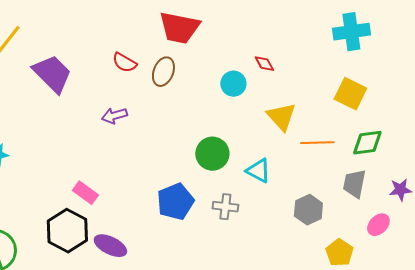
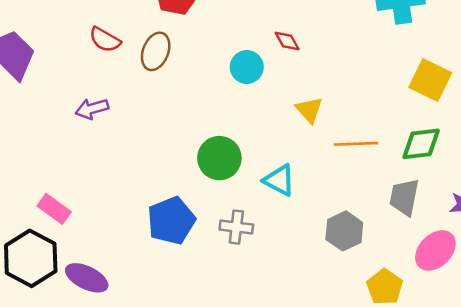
yellow square: (350, 94) -> (430, 80), moved
yellow triangle: (281, 117) -> (309, 110), size x0.7
pink ellipse: (378, 225) -> (435, 250), size x1.4

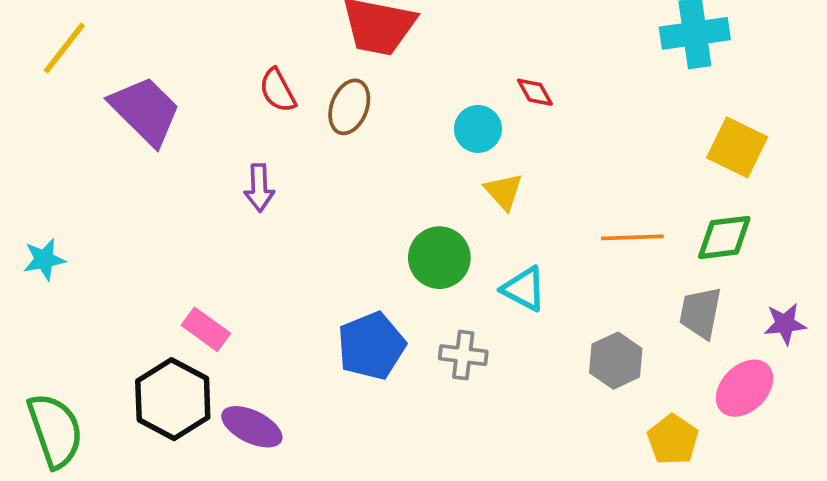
red semicircle: (105, 40) -> (278, 90), turned 32
purple arrow: (92, 109) -> (259, 188), turned -76
yellow triangle: (309, 110) -> (504, 191), moved

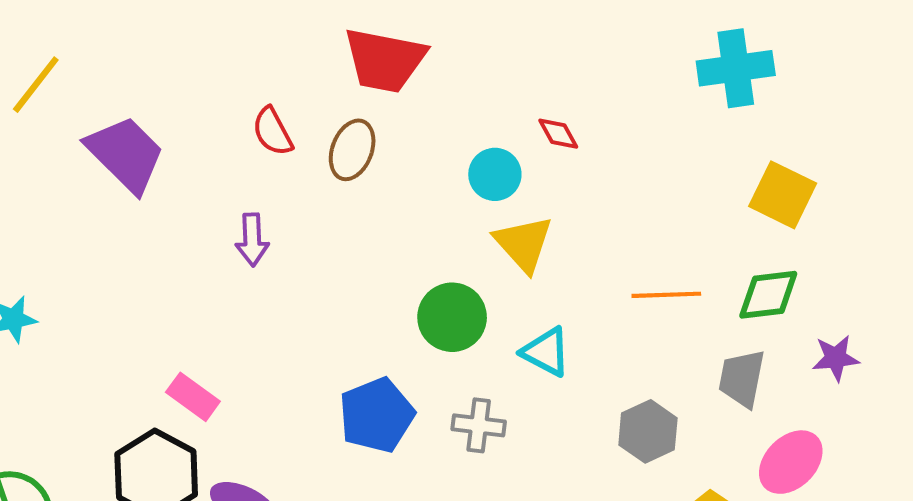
yellow triangle: (504, 191) -> (523, 244), size x1.4
purple star: (785, 324) -> (836, 358), moved

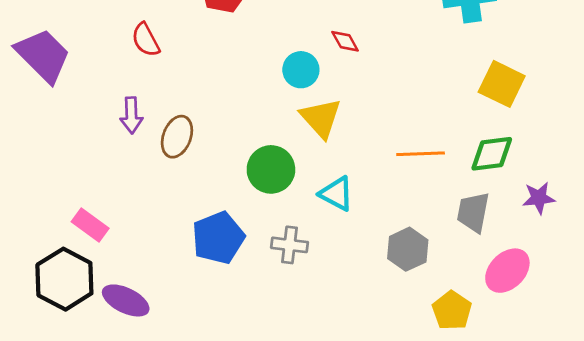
brown ellipse: (352, 150) -> (177, 137), moved

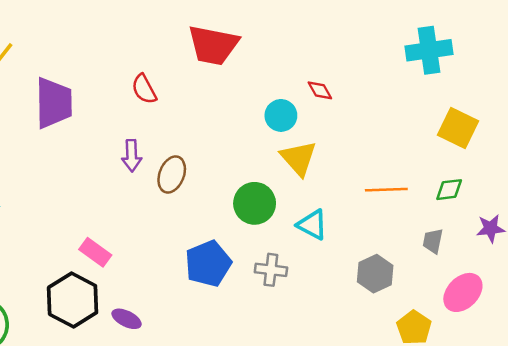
purple trapezoid: (43, 55) -> (54, 103), turned 44
green diamond: (492, 154) -> (449, 190), size x0.7
gray trapezoid: (473, 212) -> (433, 241), size x0.7
purple ellipse: (126, 300) -> (127, 319), size x0.7

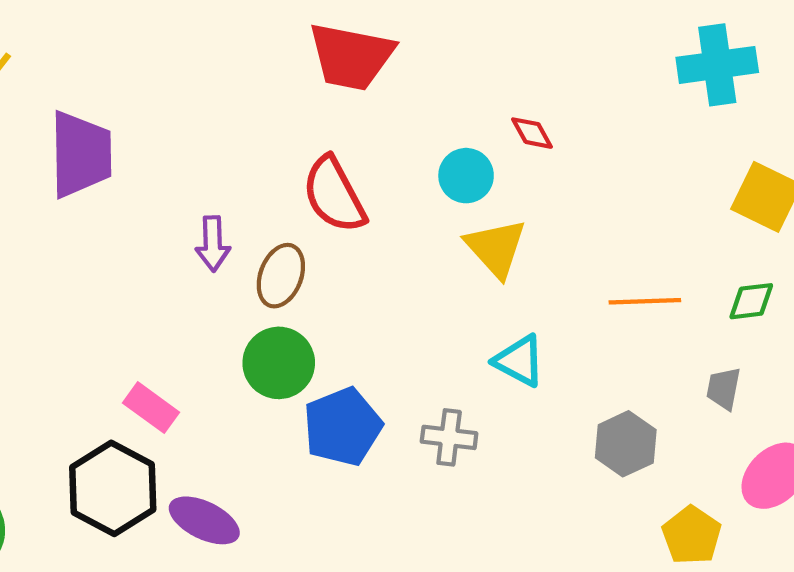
red semicircle: (144, 89) -> (334, 195), moved, size x1.5
green circle: (255, 203) -> (279, 363), moved
purple ellipse: (127, 319) -> (204, 520), size x1.4

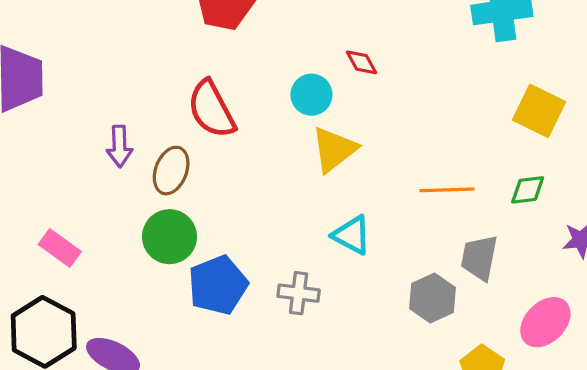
yellow triangle: (496, 248) -> (334, 150), turned 34
gray trapezoid: (724, 388) -> (479, 258), moved, size x1.4
pink rectangle: (151, 408) -> (60, 248), moved

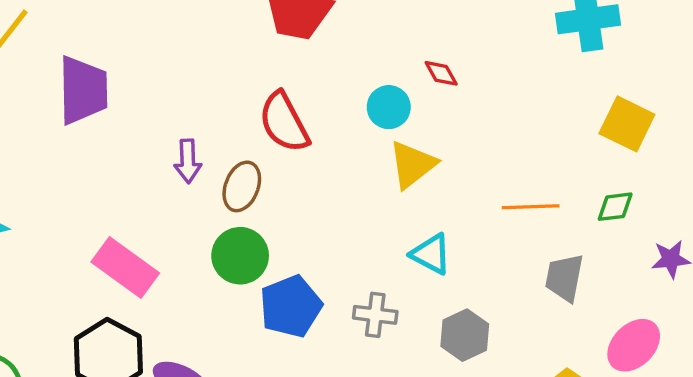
pink rectangle: (60, 248) -> (125, 268), size x1.5
gray hexagon: (432, 298) -> (465, 335), moved

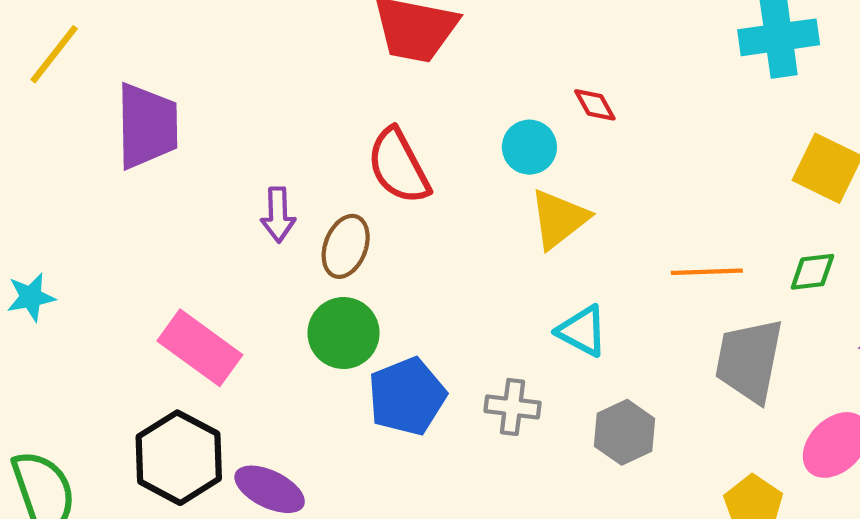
gray trapezoid: (564, 278) -> (749, 360), size x1.4

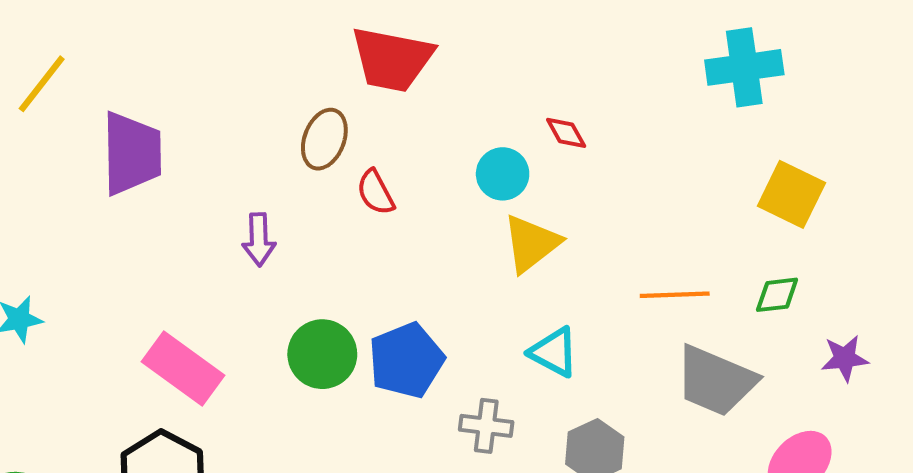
red semicircle: (398, 166) -> (376, 192), size x0.6
brown ellipse: (346, 246) -> (324, 139), moved
gray trapezoid: (749, 360) -> (716, 381), turned -78
blue pentagon: (407, 396) -> (406, 360), moved

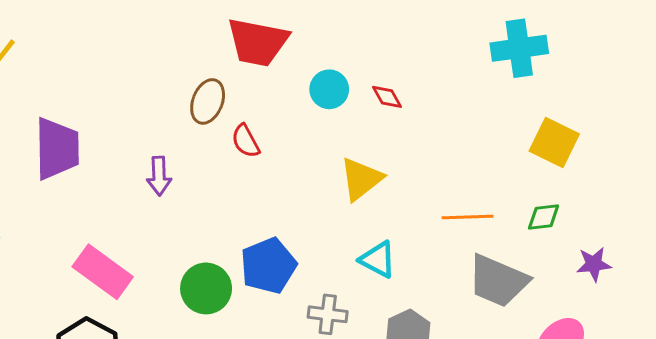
purple trapezoid: (132, 153) -> (57, 149), moved
cyan circle: (503, 174) -> (329, 89), moved
green circle: (322, 354) -> (206, 288), moved

